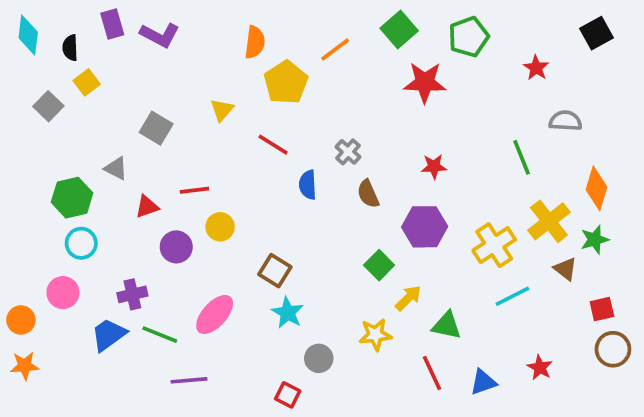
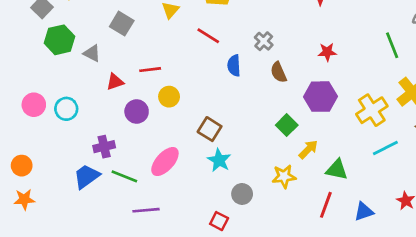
green hexagon: (72, 198) -> (60, 40), moved
pink circle: (63, 293) -> (34, 105), moved
red line: (432, 373) -> (326, 205), turned 45

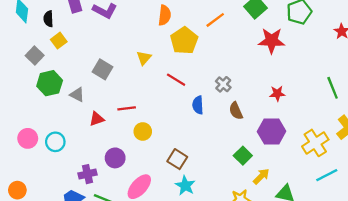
purple circle: (137, 111) -> (115, 158), moved

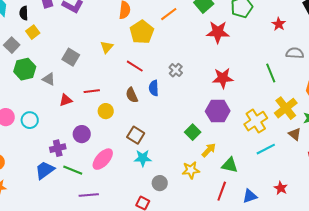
red star: (277, 94) -> (223, 78), size x1.5
brown semicircle: (236, 111) -> (132, 95), moved
cyan star: (185, 186) -> (143, 158), turned -30

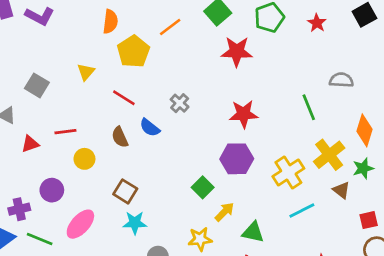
red star: (279, 24) -> (317, 23), moved
blue semicircle: (154, 88) -> (150, 128), turned -49

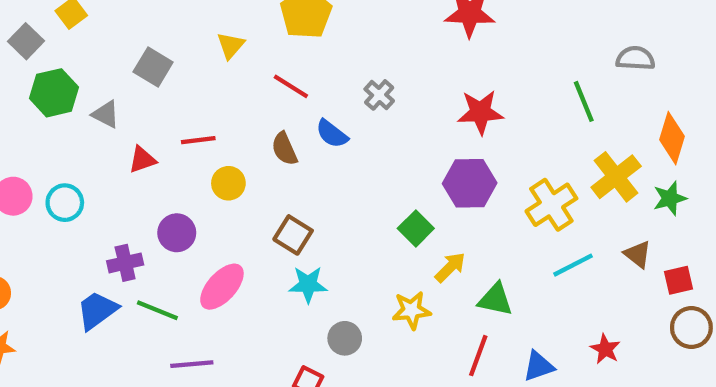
brown triangle: (341, 190) -> (638, 254), moved

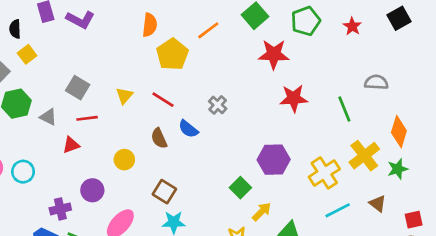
yellow triangle: (231, 45) -> (124, 96), moved
red star: (480, 112) -> (294, 98), moved
red line: (198, 140) -> (87, 118), moved
red square: (678, 280) -> (414, 220), moved

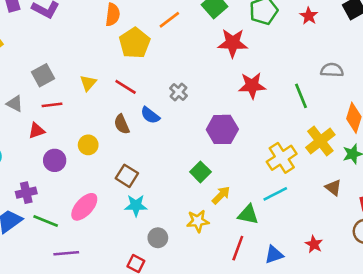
gray square: (78, 88) -> (43, 75), turned 30
purple hexagon: (274, 160) -> (222, 129), moved
purple circle: (92, 190) -> (55, 160), moved
cyan line: (338, 210) -> (275, 194), moved

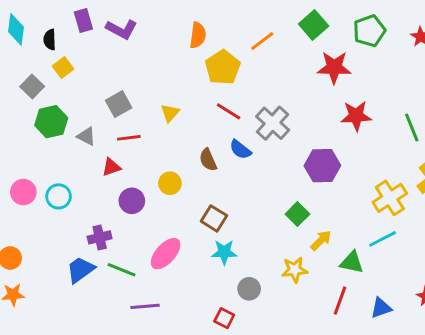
red line: (126, 87) -> (229, 111), moved
gray cross: (178, 92) -> (273, 123), size x1.6

